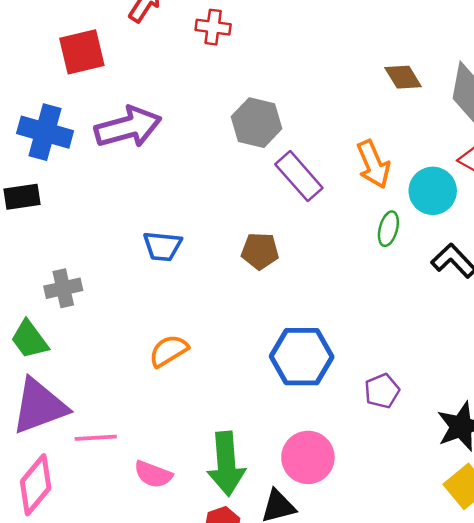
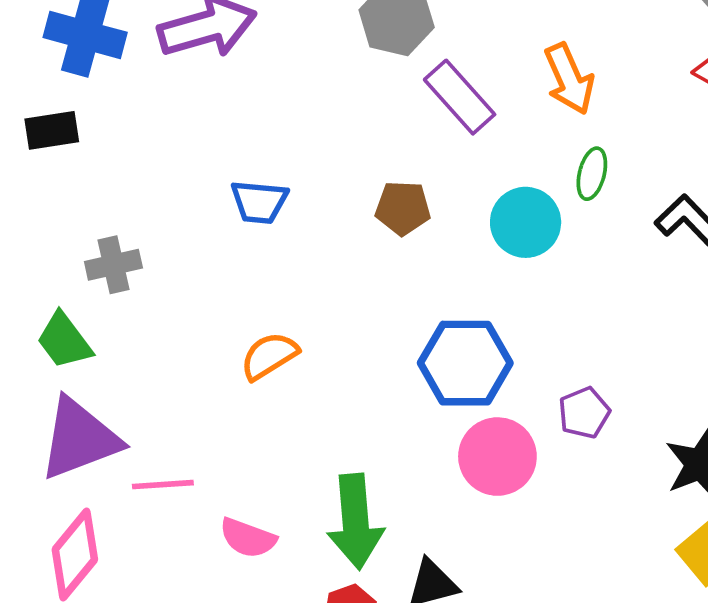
cyan circle: (433, 191) -> (526, 222), moved
pink circle: (308, 457) -> (497, 457), moved

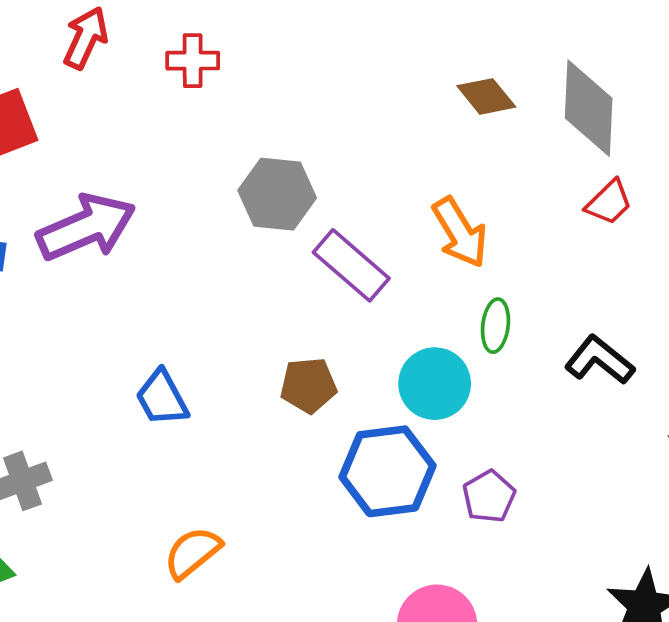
blue trapezoid: (259, 202) -> (162, 398), turned 64
blue hexagon: (465, 363) -> (387, 471), moved
purple pentagon: (584, 413) -> (489, 496), moved

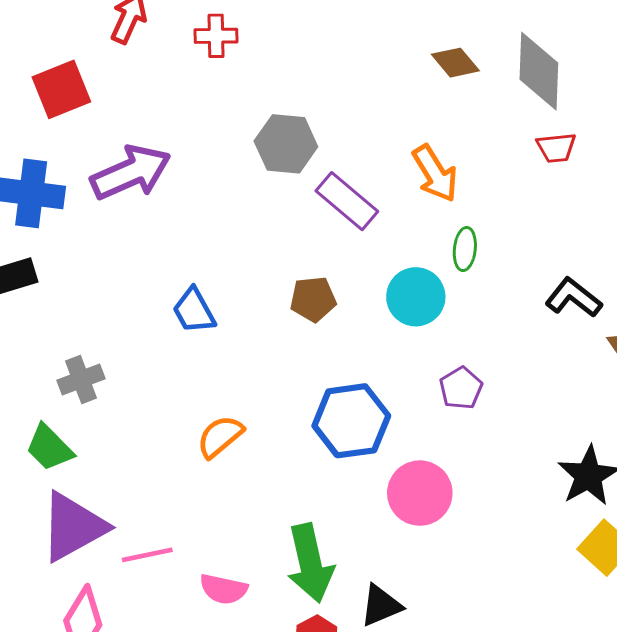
red trapezoid: (609, 202) -> (556, 148), turned 39
black L-shape: (599, 360) -> (573, 298), moved
blue hexagon: (387, 471) -> (351, 421), moved

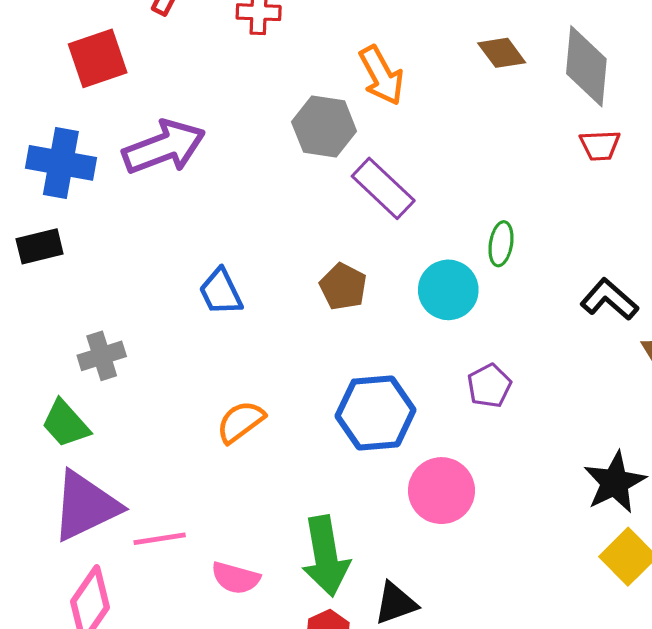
orange arrow: (435, 173) -> (381, 75), moved
brown pentagon: (313, 299) -> (343, 287), turned 30

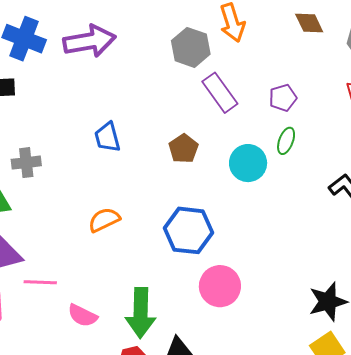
purple pentagon: (489, 386) -> (283, 98), moved

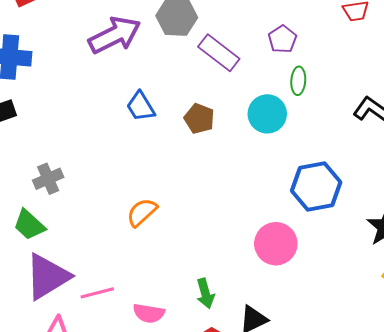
purple arrow: (89, 41) -> (115, 35), moved
blue trapezoid: (107, 137) -> (141, 106), moved
blue hexagon: (188, 230) -> (316, 187), moved
green arrow: (141, 313) -> (205, 293), size x0.6

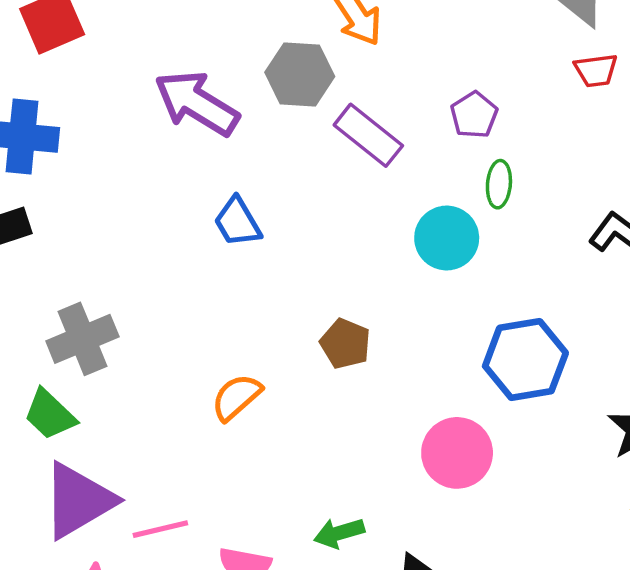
purple arrow: (115, 35) -> (197, 103), turned -123
brown pentagon: (199, 119) -> (345, 344), moved
gray cross: (48, 179) -> (82, 339), size x1.4
green arrow: (205, 293) -> (339, 533), turned 88

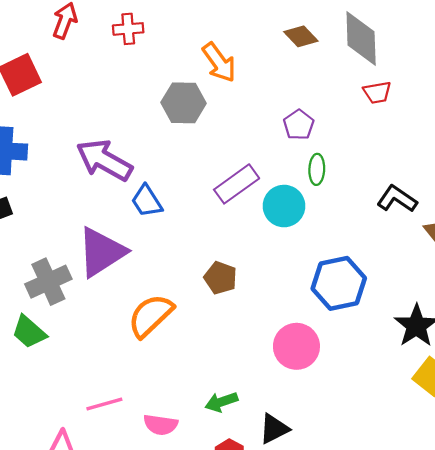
purple arrow: (197, 103) -> (104, 160), moved
purple rectangle: (368, 135) -> (237, 184), moved, turned -72
orange semicircle: (236, 397) -> (151, 316), size x1.4
purple triangle: (78, 501) -> (101, 252), moved

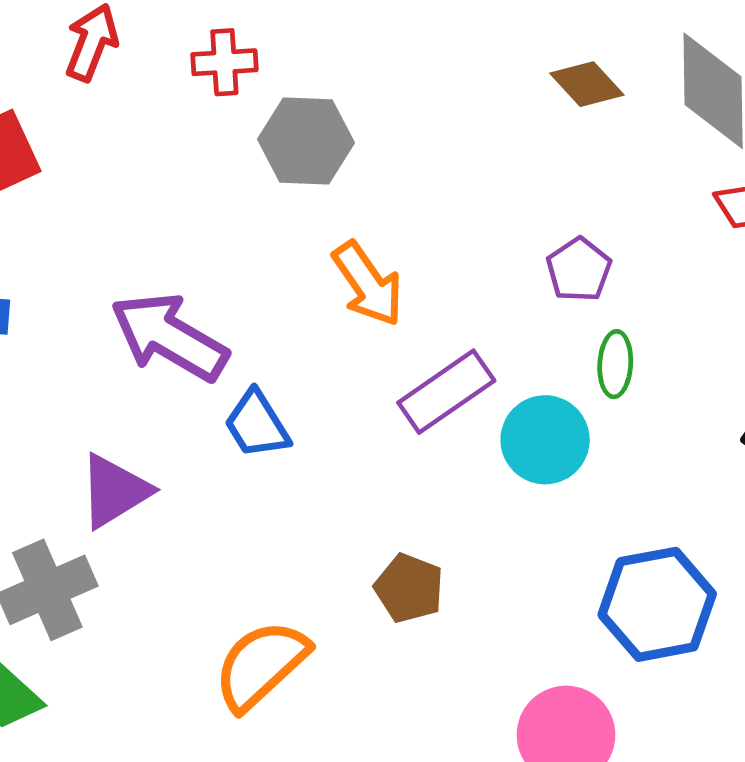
orange arrow: (219, 62) -> (368, 284), moved
gray hexagon: (184, 103) -> (306, 141), moved
purple triangle: (101, 252) -> (114, 491), moved, size x0.7

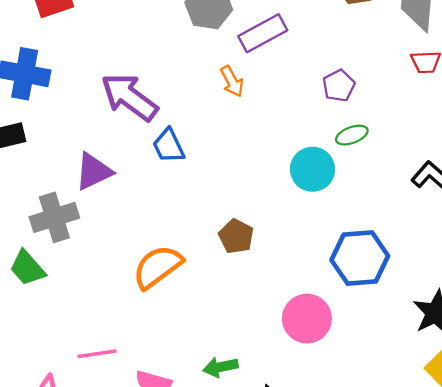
orange arrow: (368, 284) -> (232, 81), size x0.7
green ellipse: (615, 364) -> (352, 135), turned 60
purple rectangle: (446, 392) -> (263, 33), moved

